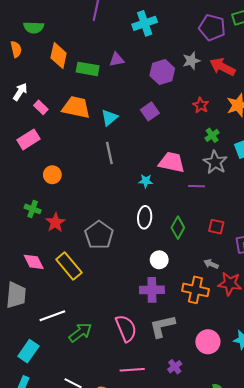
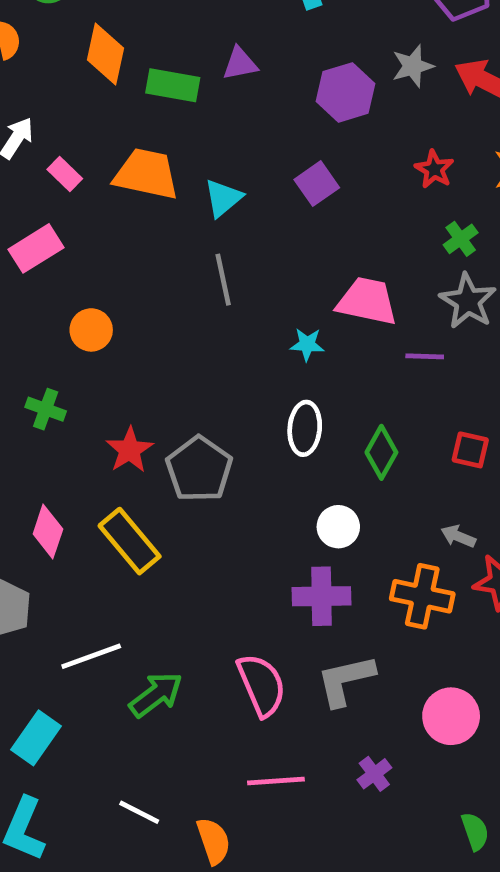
red star: (55, 222) -> (130, 450), moved
pink diamond: (34, 262) -> (48, 531), turned 45

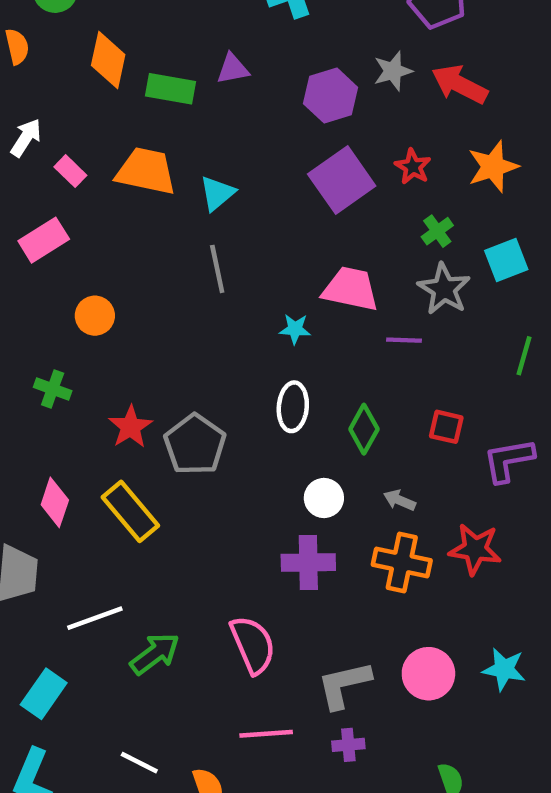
purple square: (317, 184) -> (342, 180), moved, size x1.6
gray arrow: (458, 536) -> (400, 500), moved
gray L-shape: (345, 680) -> (344, 685), moved
purple cross: (374, 774) -> (348, 745), moved, turned 32

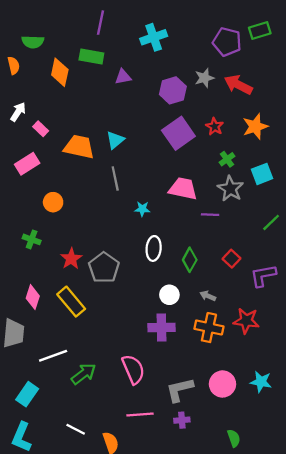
green rectangle: (170, 89) -> (91, 56), moved
orange trapezoid: (146, 171) -> (79, 147), moved
cyan star: (295, 329) -> (142, 209), moved
green line: (524, 356) -> (271, 222), turned 30
red square: (446, 427) -> (232, 259), turned 30

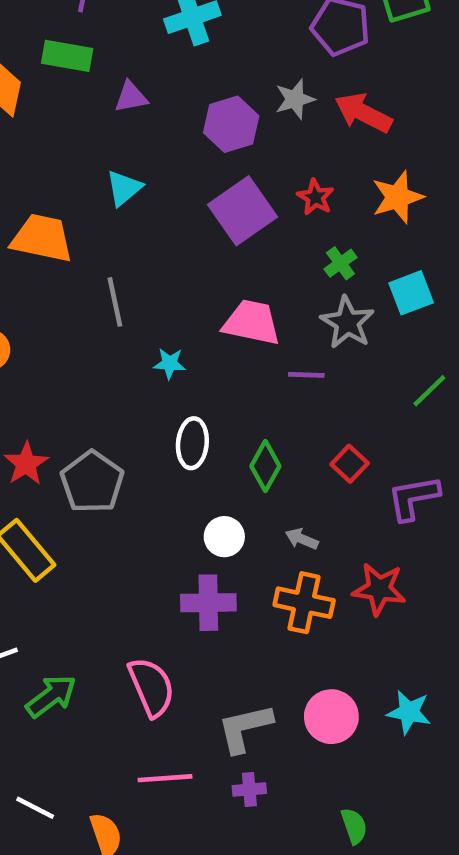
cyan triangle: (115, 140) -> (124, 188), moved

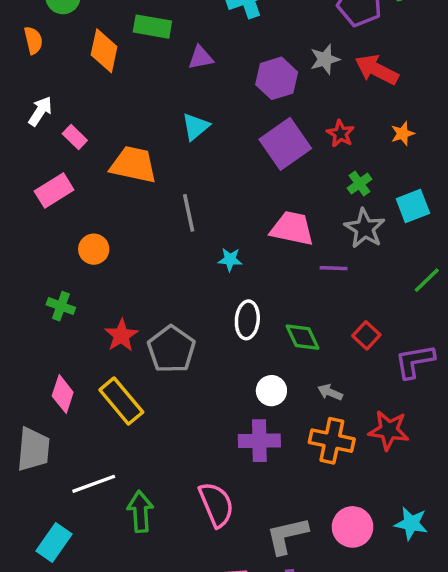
orange star: (397, 197) -> (403, 134), size x0.6
green diamond: (265, 466) -> (303, 337), turned -54
green arrow: (51, 696) -> (140, 511), turned -57

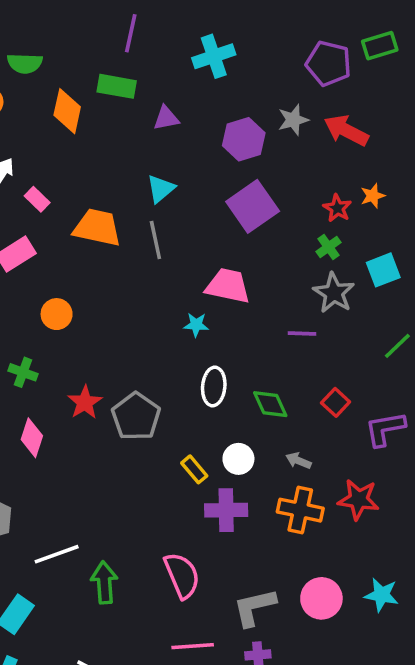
red star: (340, 134) -> (337, 208), moved
gray line: (189, 213) -> (155, 240), moved
pink trapezoid: (292, 228) -> (228, 286), moved
pink diamond: (63, 394) -> (32, 438), moved
yellow rectangle: (121, 401) -> (194, 469), moved, size x0.6

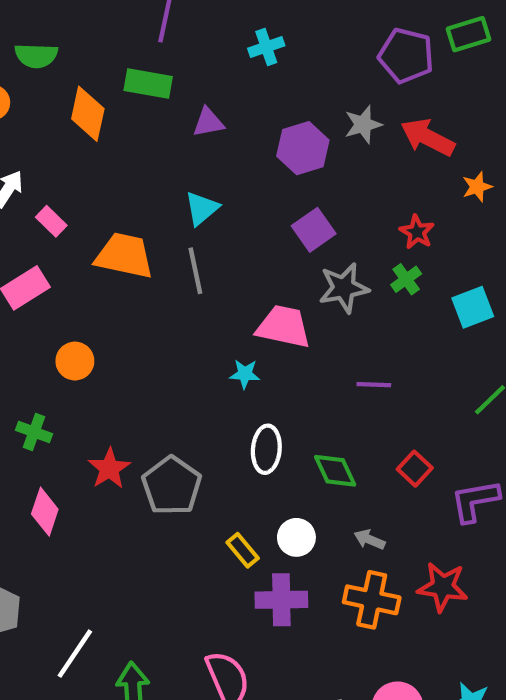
cyan cross: (214, 56) -> (266, 47), size x0.7
orange star: (373, 196) -> (477, 187), moved
purple square: (253, 206) -> (314, 230), size x0.7
gray star: (334, 293) -> (344, 288), moved, turned 30
white line: (57, 554) -> (75, 654), turned -36

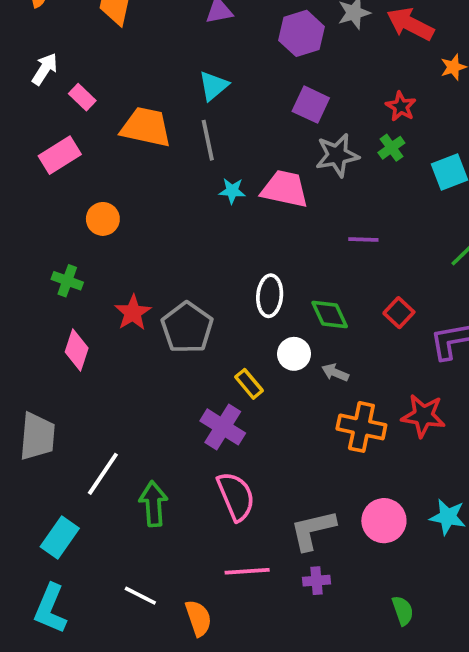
purple square: (314, 230) -> (311, 105), turned -30
cyan star: (245, 374) -> (232, 191), moved
white circle: (296, 537) -> (294, 354), moved
gray arrow: (370, 540) -> (335, 373), moved
purple cross: (281, 600) -> (223, 427), moved, turned 33

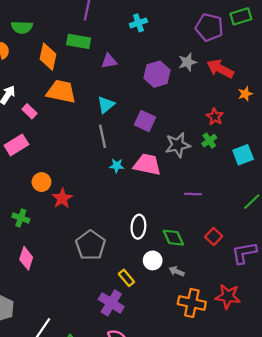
purple square: (311, 105) -> (145, 121), moved
orange trapezoid: (146, 127) -> (61, 92), moved
red star: (133, 313) -> (62, 198), moved

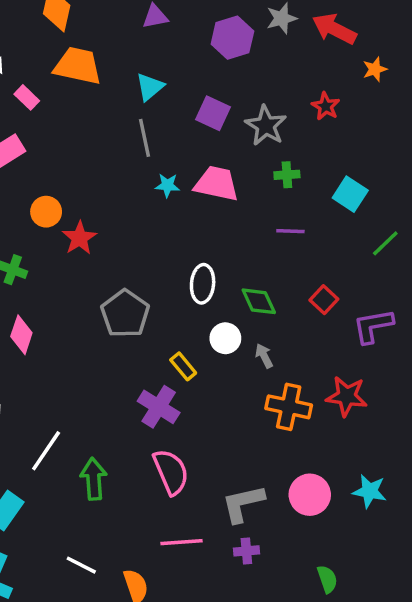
green cross: (209, 141) -> (287, 175), moved, turned 32
gray star: (178, 145) -> (266, 126), moved, turned -30
cyan square: (243, 155) -> (350, 194), moved, turned -36
gray arrow: (177, 271) -> (264, 356), turned 40

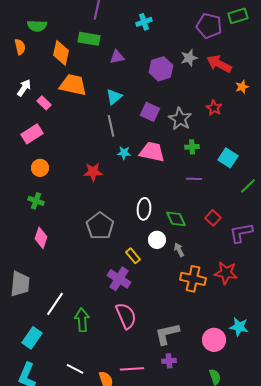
orange circle: (46, 212) -> (40, 168), moved
red star: (79, 238) -> (93, 172), moved, turned 30
pink circle: (310, 495) -> (214, 340), moved
pink line: (181, 542) -> (132, 369), moved

